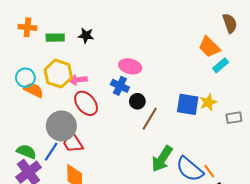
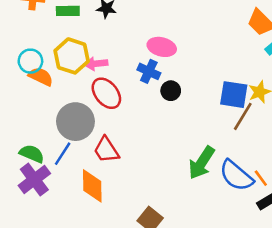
brown line: (150, 119) -> (243, 116), moved
red trapezoid: (73, 142) -> (106, 150), moved

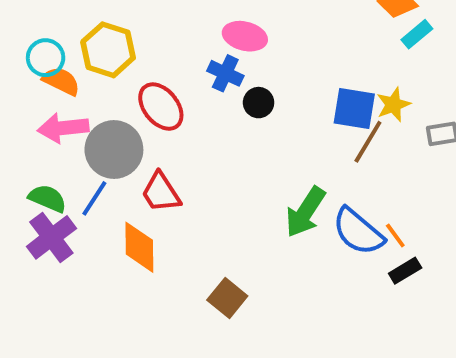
pink arrow: (96, 64) -> (63, 128), moved, size x1.4

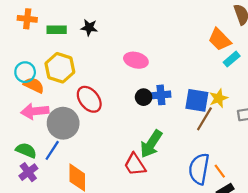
blue cross: (225, 73) -> (161, 95), moved, turned -30
red trapezoid: (161, 192) -> (135, 165), moved
green arrow: (305, 212) -> (151, 144), moved
blue semicircle: (358, 232) -> (199, 169), turned 60
purple cross: (51, 237) -> (28, 172), size x0.7

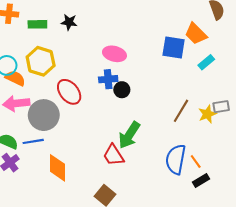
cyan rectangle: (232, 59) -> (206, 62), moved
blue cross: (161, 95) -> (108, 79), moved
yellow star: (219, 98) -> (207, 114), moved
blue square: (197, 100) -> (174, 48), moved
blue line: (52, 150) -> (33, 141), turned 48

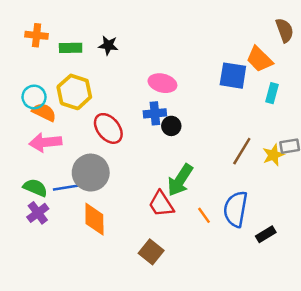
cyan rectangle: (206, 62) -> (272, 93), turned -35
gray circle: (44, 115) -> (91, 173), moved
orange line: (196, 161) -> (204, 215), moved

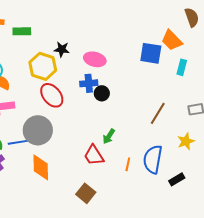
black star: (108, 45) -> (62, 49), moved
yellow hexagon: (74, 92) -> (43, 66), moved
yellow star: (273, 155) -> (186, 141), moved
green arrow: (180, 180) -> (109, 136), size x0.6
orange line: (204, 215) -> (128, 164), turned 48

